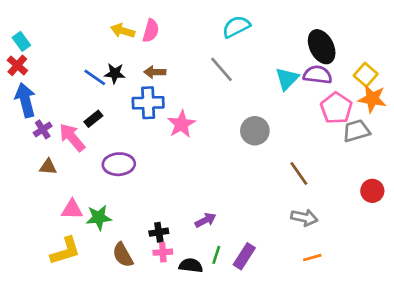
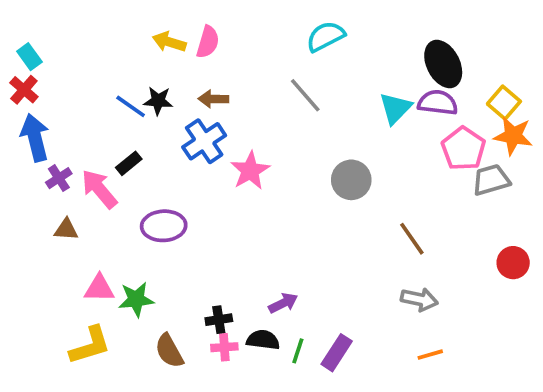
blue cross: (148, 103) -> (204, 141), turned -32
black semicircle: (191, 266) -> (263, 340), moved

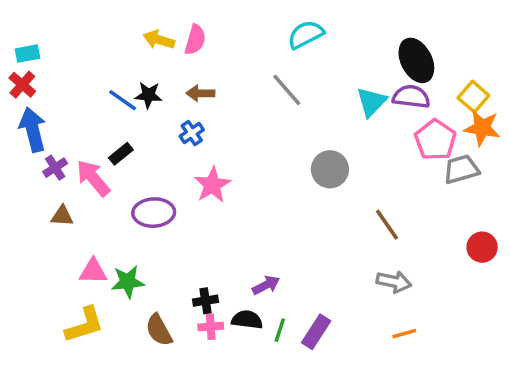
cyan rectangle: (29, 57) -> (27, 54), turned -65
blue cross: (204, 141) -> (192, 133), size x0.6
pink star: (250, 171) -> (212, 185), moved

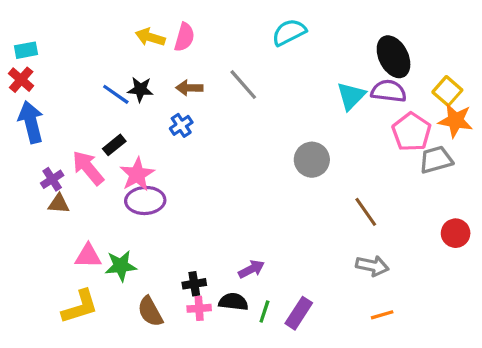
gray line: (287, 90) -> (243, 85), moved
purple cross: (55, 168) -> (52, 179), moved
pink star: (212, 185) -> (137, 174), moved

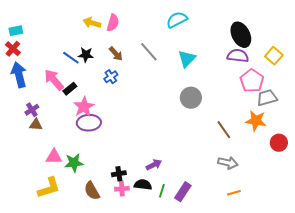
brown arrow: (189, 88) -> (116, 54), turned -133
cyan triangle: (351, 96) -> (187, 59), moved
orange star: (456, 120) -> (256, 121), moved
pink arrow: (88, 168) -> (54, 80), moved

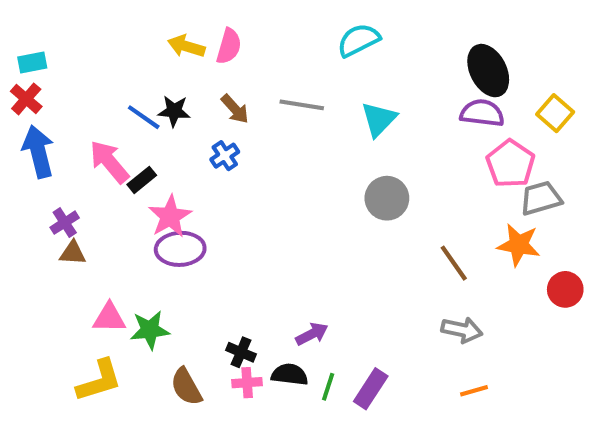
gray line: (149, 52) -> (302, 105), turned -40
black cross: (119, 174) -> (241, 352), turned 32

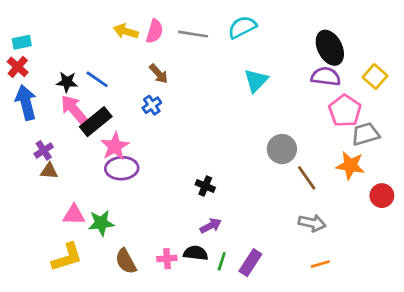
gray line: (302, 105) -> (193, 34), moved
black star: (174, 111) -> (67, 82), moved
black rectangle: (142, 180) -> (96, 122), size x1.6
gray circle: (387, 198) -> (282, 149), moved
black cross: (241, 352) -> (205, 186), moved

